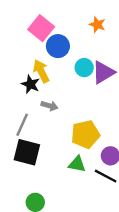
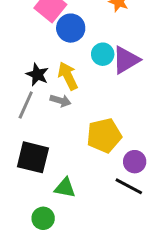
yellow arrow: (41, 71) -> (68, 76), moved
gray line: (22, 125) -> (26, 105), moved
green triangle: (77, 164) -> (65, 188), moved

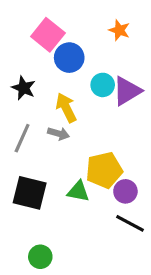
black star: (37, 75) -> (24, 88), moved
purple circle: (135, 162) -> (125, 191), moved
green triangle: (65, 188) -> (78, 191), moved

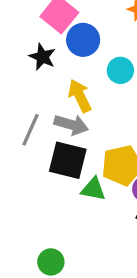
black star: (24, 88) -> (42, 57), moved
gray arrow: (59, 134) -> (71, 125), size x1.4
black square: (30, 193) -> (68, 160), moved

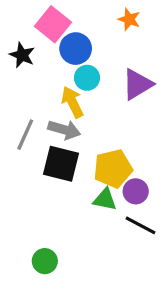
black star: (42, 57) -> (22, 55), moved
cyan circle: (120, 70) -> (87, 78), moved
green triangle: (93, 189) -> (105, 199), moved

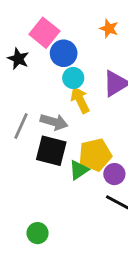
yellow arrow: (72, 102) -> (80, 100), moved
green triangle: (105, 199) -> (79, 170), moved, turned -45

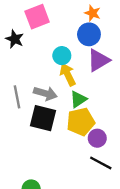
pink square: (44, 33) -> (37, 17), turned 30
blue circle: (64, 53) -> (89, 34), moved
gray line: (21, 126) -> (17, 97), turned -35
green triangle: (79, 170) -> (78, 99), moved

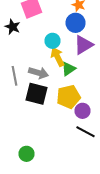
green triangle: (78, 99) -> (68, 69), moved

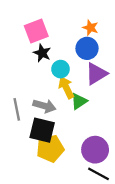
black star: (12, 27) -> (42, 53), moved
yellow pentagon: (68, 97) -> (50, 149), moved
purple circle: (82, 111) -> (95, 150), size x1.5

